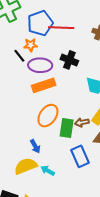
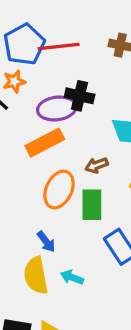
purple ellipse: (40, 65) -> (57, 108), moved
brown arrow: (82, 122) -> (97, 165), moved
yellow semicircle: (26, 166) -> (36, 275), turned -70

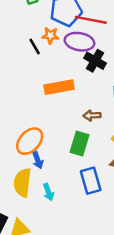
purple ellipse: (57, 108) -> (79, 42), moved
orange ellipse: (59, 190) -> (30, 141), moved
cyan arrow: (72, 277) -> (48, 192), turned -147

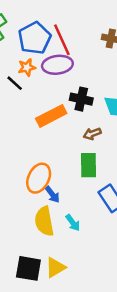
red line: (91, 20) -> (62, 40), turned 72
black cross: (95, 61) -> (81, 99), moved

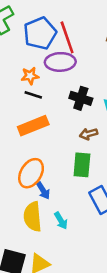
orange star: (27, 67) -> (30, 76), moved
black line: (15, 83) -> (33, 95), moved, turned -30
orange rectangle: (51, 116) -> (33, 126), moved

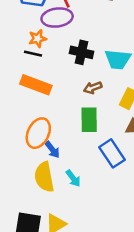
orange star: (30, 76) -> (38, 39), moved
orange rectangle: (33, 126) -> (36, 85), turned 48

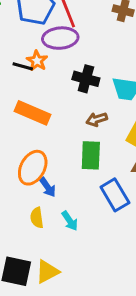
orange star: (38, 39) -> (37, 61), turned -30
black line: (33, 54) -> (23, 66), moved
yellow semicircle: (44, 177) -> (37, 218), size x0.6

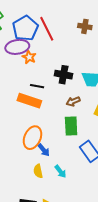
purple ellipse: (60, 38) -> (17, 47), moved
orange star: (37, 61) -> (29, 57), moved
black line: (23, 66) -> (37, 86), moved

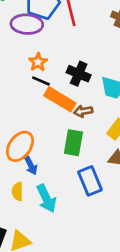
orange star: (29, 57) -> (38, 62), moved
orange rectangle: (29, 101) -> (60, 99), moved
cyan arrow: (60, 171) -> (46, 198), size x1.5

